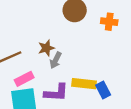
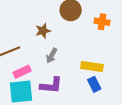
brown star: (46, 48) -> (43, 31), moved
yellow rectangle: (84, 84) -> (92, 67), moved

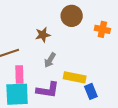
yellow rectangle: (92, 67) -> (75, 77), moved
pink rectangle: (22, 72) -> (19, 74), turned -70

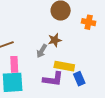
brown star: (43, 35) -> (55, 40), moved
purple L-shape: (48, 90) -> (53, 79), moved

